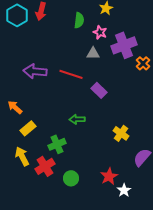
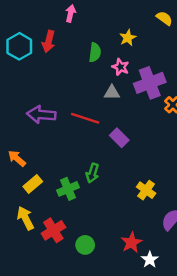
green arrow: (77, 119) -> (92, 173), turned -70
green cross: (57, 144) -> (68, 189), moved

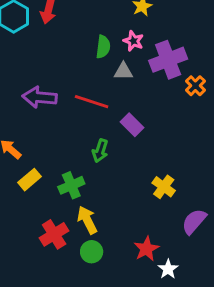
green semicircle: (95, 52) -> (103, 47), moved
green arrow: (92, 173) -> (100, 151), moved
yellow arrow: (25, 218) -> (87, 220), moved

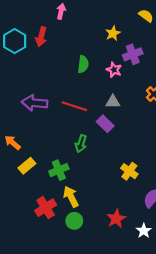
pink star: (133, 41) -> (114, 70), moved
purple cross: (168, 60) -> (133, 54), moved, size x0.7
gray triangle: (123, 71) -> (113, 102), moved
white star: (168, 269) -> (144, 231), moved

